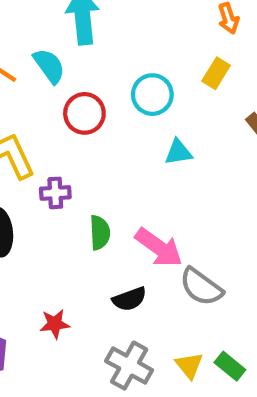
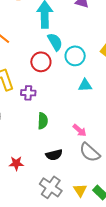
cyan semicircle: (49, 66) -> (55, 42), moved
purple cross: (55, 193) -> (28, 93), moved
pink arrow: (159, 247) -> (80, 130), moved, size x0.6

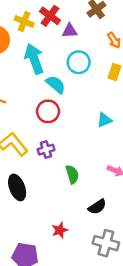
cyan circle: (75, 56) -> (79, 62), moved

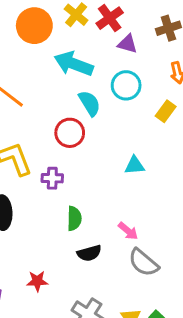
cyan arrow: (34, 59) -> (74, 64), turned -68
black semicircle: (97, 207) -> (89, 253), moved

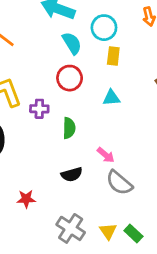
yellow rectangle: (166, 111) -> (113, 56), moved, turned -30
red circle: (70, 133) -> (70, 78), moved
green semicircle: (74, 218) -> (69, 128), moved

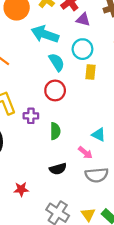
cyan triangle: (111, 98) -> (99, 135), moved, turned 32
gray semicircle: (119, 183) -> (97, 175), turned -45

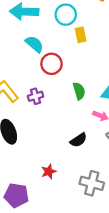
cyan semicircle: (57, 62) -> (34, 44), moved
green semicircle: (55, 131) -> (79, 91), moved

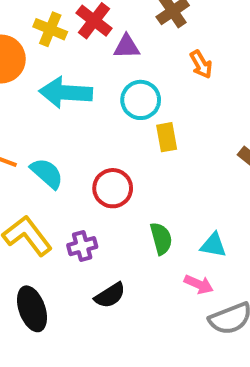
cyan semicircle: (34, 44) -> (47, 173), moved
black semicircle: (78, 140) -> (110, 295), moved

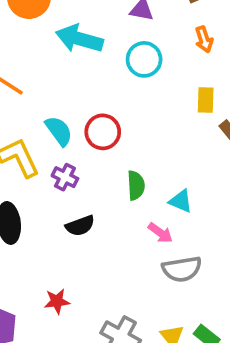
yellow rectangle: (167, 137) -> (206, 100), moved
cyan semicircle: (47, 173) -> (59, 131), moved
purple cross: (82, 246) -> (65, 177), turned 30

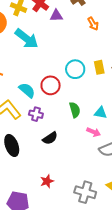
cyan arrow: (79, 39) -> (27, 39), turned -145
cyan circle: (144, 59) -> (75, 69), moved
yellow rectangle: (206, 100) -> (99, 67), moved

